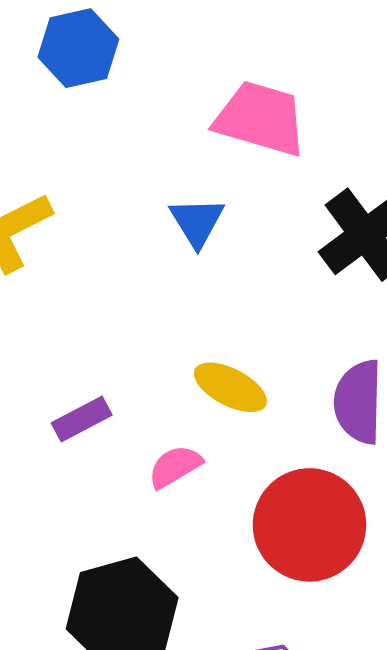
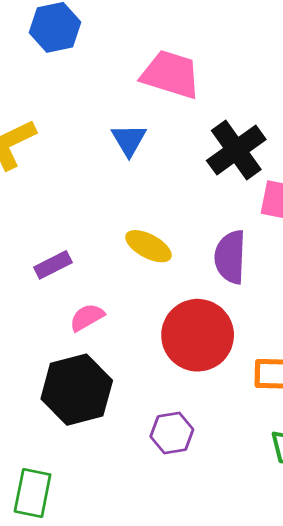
pink semicircle: (175, 467) -> (87, 317), moved

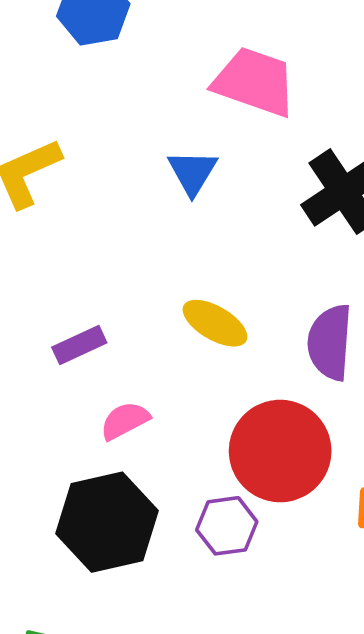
purple hexagon: (172, 433) -> (227, 526), moved

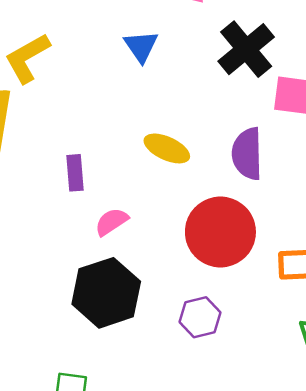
purple rectangle: (79, 345) -> (75, 173), turned -64
purple hexagon: (227, 526) -> (200, 317), moved

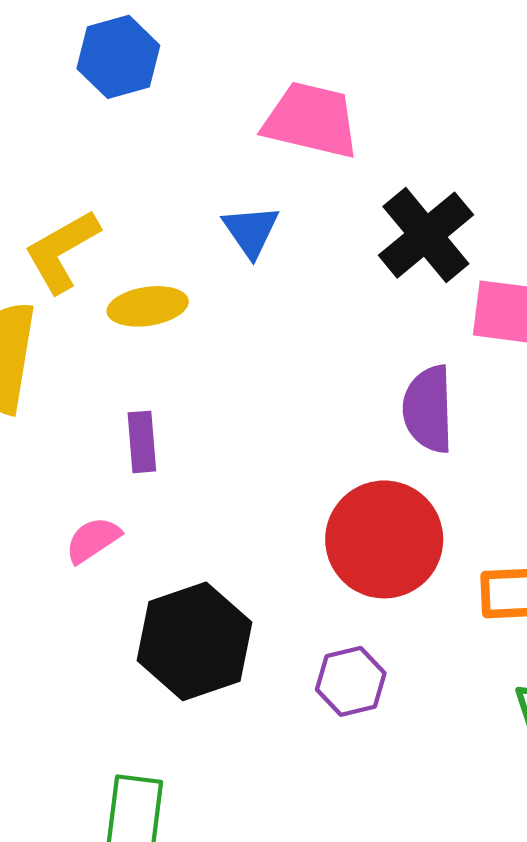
yellow ellipse: (167, 148) -> (148, 306), moved, turned -33
pink semicircle: (111, 222) -> (93, 540), moved

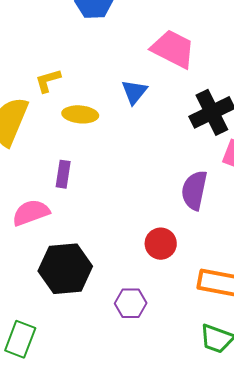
yellow L-shape: (62, 251) -> (48, 81), size x0.7
red circle: (384, 539) -> (161, 244), size x0.6
pink semicircle: (93, 540) -> (31, 213), size x1.4

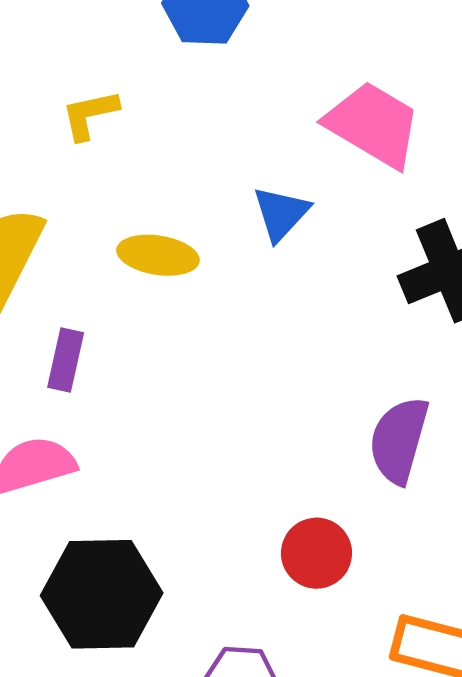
yellow L-shape: (48, 81) -> (90, 115), moved
purple rectangle: (63, 174) -> (66, 360), moved

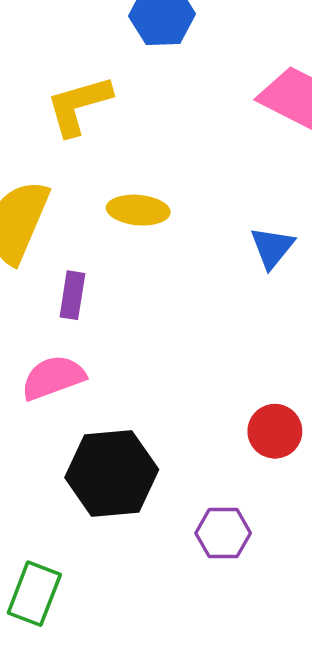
yellow L-shape: (90, 115) -> (79, 105), size x1.5
blue triangle: (281, 213) -> (272, 247), moved

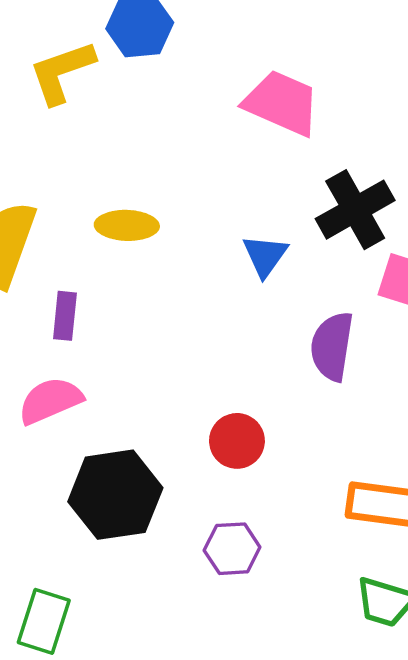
yellow L-shape: (79, 105) -> (62, 72), moved
red circle: (275, 431) -> (237, 441), moved

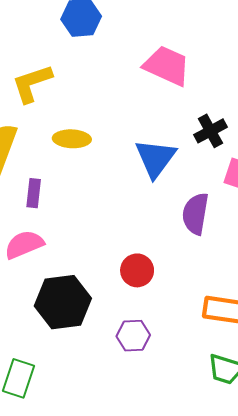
yellow L-shape: (62, 72) -> (32, 83), moved
black cross: (355, 210) -> (210, 131), size x0.7
blue triangle: (265, 256) -> (155, 158), size x1.5

